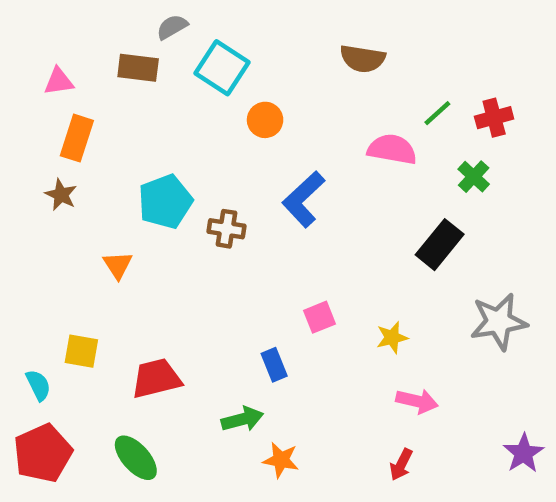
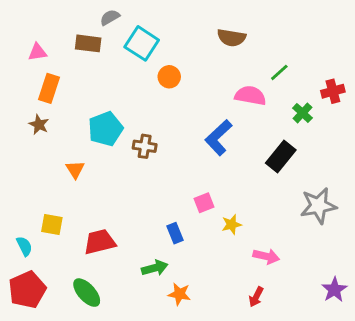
red cross: (494, 118) -> (333, 91), moved
blue L-shape: (304, 199) -> (218, 138), moved
yellow star: (392, 338) -> (232, 224), moved

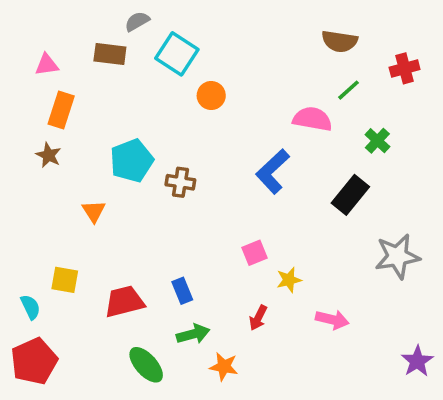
brown semicircle: (232, 38) -> (339, 41), moved
red cross: (333, 91) -> (405, 68), moved
blue rectangle: (175, 233) -> (182, 291), moved
green ellipse: (87, 293) -> (146, 365), moved
red arrow: (256, 297) -> (258, 318), moved

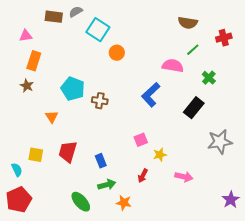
brown rectangle: (110, 54) -> (54, 17), moved
cyan pentagon: (132, 161) -> (73, 89), turned -30
red trapezoid: (124, 302) -> (68, 152), moved, turned -60

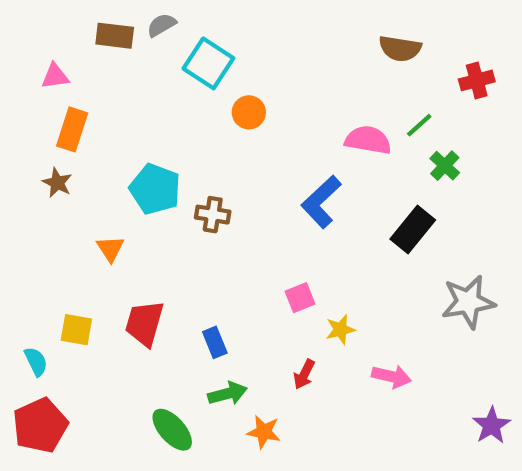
green line: (193, 50) -> (419, 125), moved

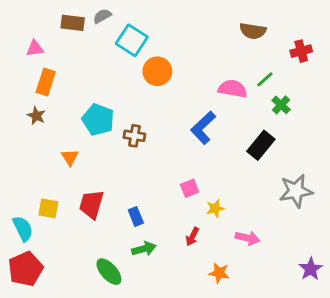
orange circle: (249, 112) -> (157, 71), size x1.4
cyan semicircle: (36, 362) -> (23, 229), size x1.4
orange star: (264, 432) -> (219, 273), moved

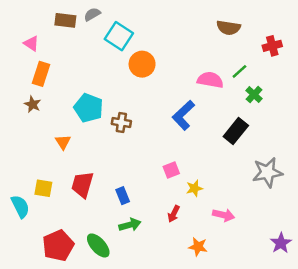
pink triangle: (35, 48) -> (31, 43), turned 42
red pentagon: (26, 269) -> (58, 245), moved

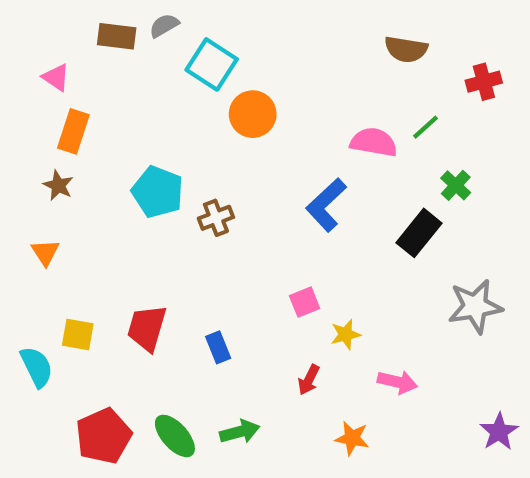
green cross: (254, 95) -> (456, 185), moved
brown cross: (121, 123) -> (216, 218), turned -30
orange triangle: (63, 142) -> (45, 252), moved
green arrow: (130, 225) -> (240, 432), moved

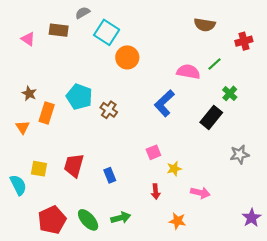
brown rectangle: (117, 36) -> (59, 30), moved
orange rectangle: (73, 131) -> (47, 113), moved
brown cross: (216, 218) -> (109, 110), turned -35
gray star: (475, 306) -> (240, 154), size x0.7
red arrow: (309, 380) -> (156, 192), turned -32

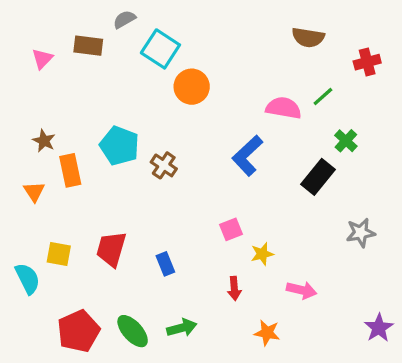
pink triangle: (28, 39) -> (42, 59), turned 40
orange rectangle: (47, 113) -> (70, 170), turned -30

